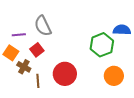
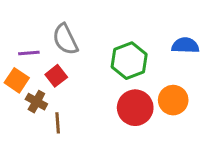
green hexagon: (102, 45) -> (129, 61), moved
red circle: (65, 74) -> (135, 108), moved
orange circle: (114, 76) -> (173, 100), moved

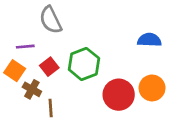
gray semicircle: (65, 39) -> (51, 20), moved
blue semicircle: (185, 45) -> (149, 40), moved
green hexagon: (129, 61) -> (84, 64), moved

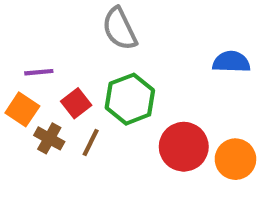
gray semicircle: (51, 20) -> (120, 29), moved
orange circle: (152, 88) -> (235, 159), moved
brown line: (51, 108) -> (91, 143), moved, turned 30

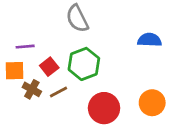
orange square: (22, 109) -> (14, 71), turned -35
brown line: (91, 143) -> (59, 92), turned 36
red circle: (184, 147) -> (104, 108), moved

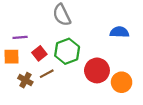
brown cross: (32, 89) -> (25, 80), moved
red circle: (104, 108) -> (97, 70), moved

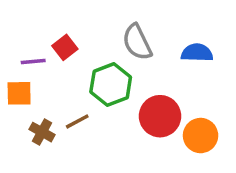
gray semicircle: (62, 15) -> (137, 42), moved
red square: (39, 53) -> (65, 47), moved

